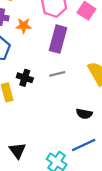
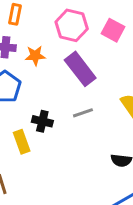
purple rectangle: (58, 39) -> (80, 69), turned -48

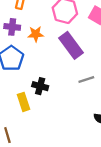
gray line: (83, 113) -> (86, 80), moved

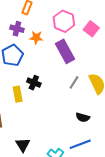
gray line: (86, 80) -> (74, 82), turned -48

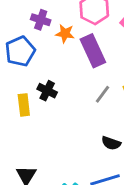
purple cross: (17, 29) -> (41, 20), moved
orange star: (36, 38) -> (65, 34), moved

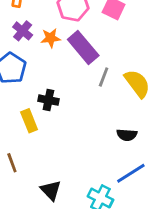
purple cross: (41, 20) -> (23, 31), turned 36
gray line: (102, 94) -> (104, 77), moved

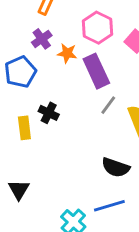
black semicircle: (127, 135) -> (116, 167), size x1.4
black triangle: (51, 190) -> (19, 190), moved

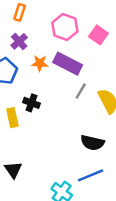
orange star: (67, 53) -> (40, 63), moved
purple rectangle: (96, 71) -> (68, 64), turned -32

